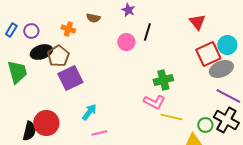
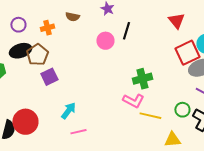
orange cross: (68, 29) -> (47, 28), turned -32
purple circle: (31, 31) -> (18, 25), moved
purple square: (70, 78) -> (49, 77), size x0.7
green circle: (205, 125) -> (182, 110), moved

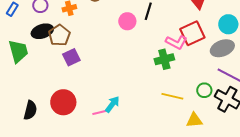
red square: (187, 53) -> (192, 33), moved
pink L-shape: (133, 101) -> (176, 42), moved
cyan arrow: (68, 111) -> (112, 104), moved
red circle: (25, 122) -> (63, 102), moved

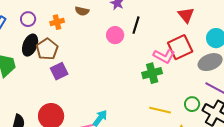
black ellipse: (42, 31) -> (30, 45), turned -50

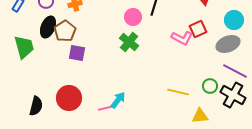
red square: (180, 47) -> (198, 29), size x0.7
purple square: (59, 71) -> (77, 53), turned 36
green cross: (152, 73) -> (129, 42), moved, turned -36

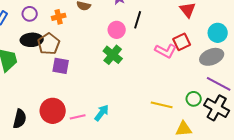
black ellipse: (48, 27) -> (32, 40), turned 65
pink line: (106, 108) -> (78, 117), moved

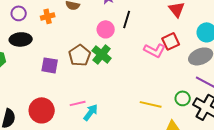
brown pentagon: (49, 44) -> (80, 55), moved
pink line: (78, 117) -> (78, 103), moved

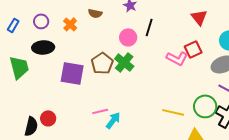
orange cross: (48, 16) -> (70, 24), turned -32
purple square: (50, 65) -> (72, 73), size x1.4
green circle: (183, 98) -> (205, 106), size x1.5
red circle: (42, 110) -> (48, 118), moved, size x0.6

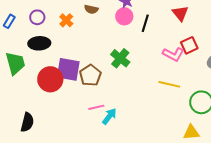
red triangle: (199, 17) -> (180, 13), moved
pink circle: (128, 37) -> (124, 16), moved
brown pentagon: (102, 63) -> (90, 75), moved
yellow line: (173, 112) -> (169, 84), moved
red circle: (48, 118) -> (50, 79), moved, size x1.6

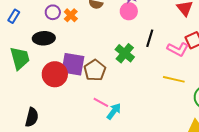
purple circle: (37, 17) -> (53, 12), moved
black line: (145, 23) -> (150, 38), moved
pink line: (96, 107) -> (101, 102), turned 42

